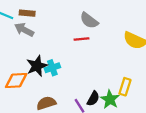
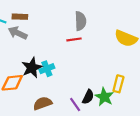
gray semicircle: (89, 20) -> (80, 21), turned -126

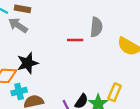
gray semicircle: (80, 21) -> (96, 27), moved
cyan cross: (47, 69) -> (19, 91), moved

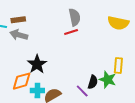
gray semicircle: (96, 27) -> (75, 17), moved
cyan cross: (19, 91) -> (37, 91), turned 32

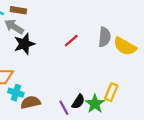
gray semicircle: (75, 17) -> (105, 37), moved
red line: (71, 32) -> (71, 41), turned -40
black star: (37, 64) -> (24, 44), moved

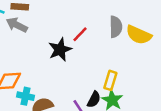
black star: (24, 44) -> (60, 50), moved
yellow rectangle: (111, 92) -> (110, 80), moved

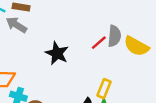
red line: (80, 34) -> (99, 43), moved
black star: (60, 50) -> (57, 53), turned -30

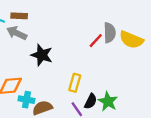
black star: (57, 53) -> (42, 55), moved
yellow rectangle: (104, 89) -> (75, 83), moved

